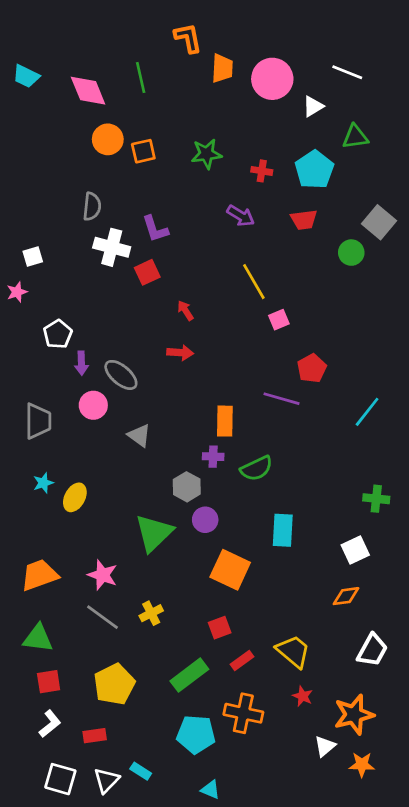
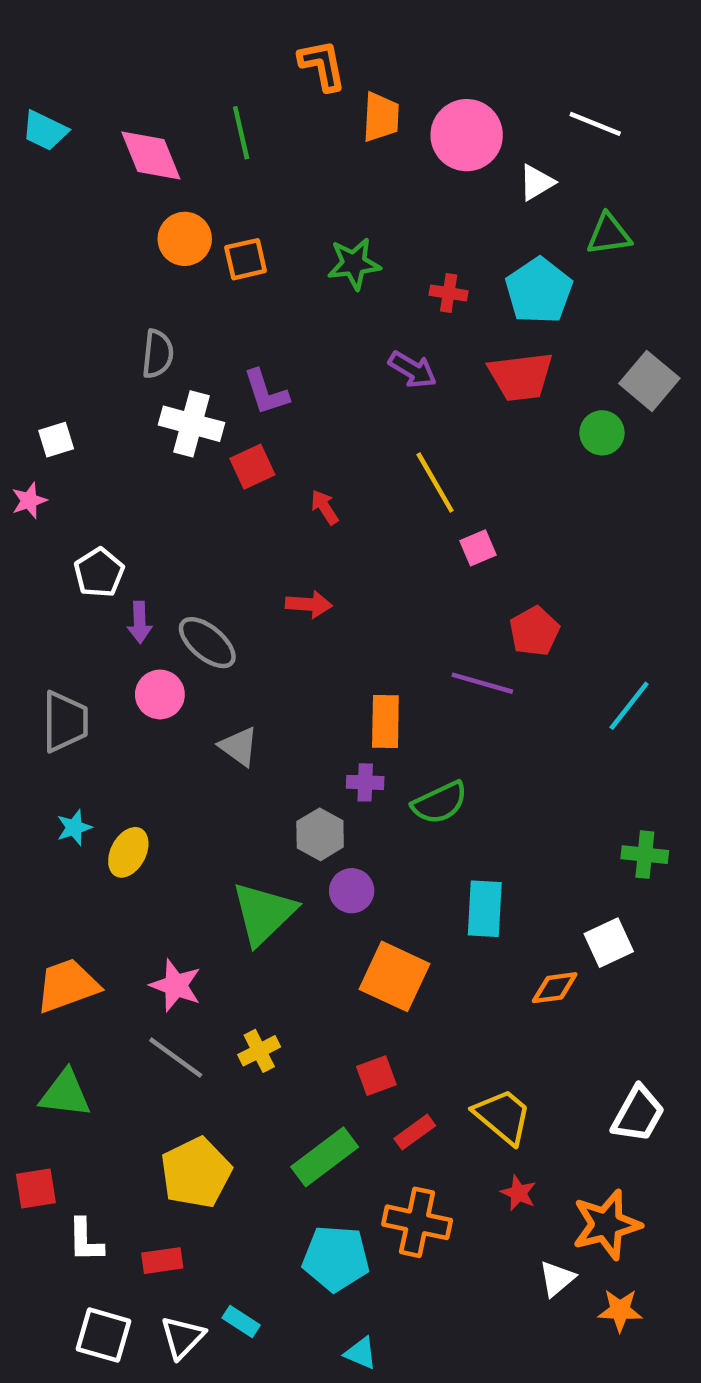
red trapezoid: (304, 220) -> (521, 376), size x1.4
red arrow: (185, 310) -> (325, 507), moved
orange diamond: (346, 596) -> (555, 988), moved
red square: (49, 682) -> (36, 1188), moved
white L-shape: (50, 724) -> (85, 1240), turned 128

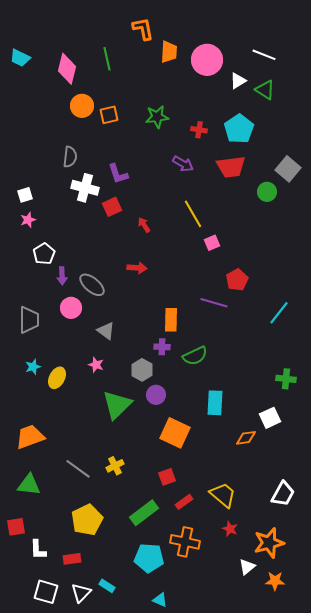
pink diamond: (151, 155) -> (67, 69), turned 36
green triangle: (609, 234) -> (265, 90), moved, turned 40
pink star: (29, 501) -> (28, 220), moved
pink star: (176, 985) -> (96, 365), moved, size x0.7

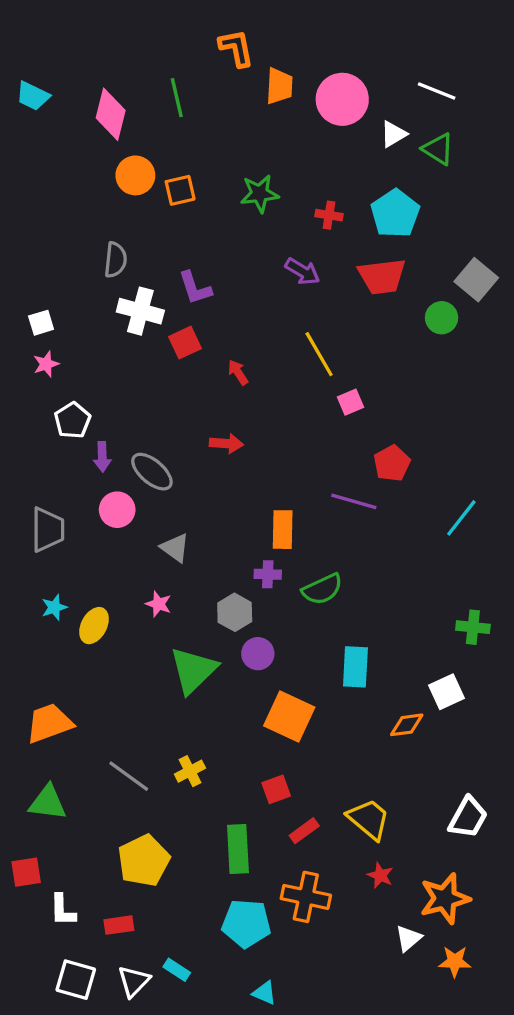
green rectangle: (144, 513) -> (238, 849), turned -56

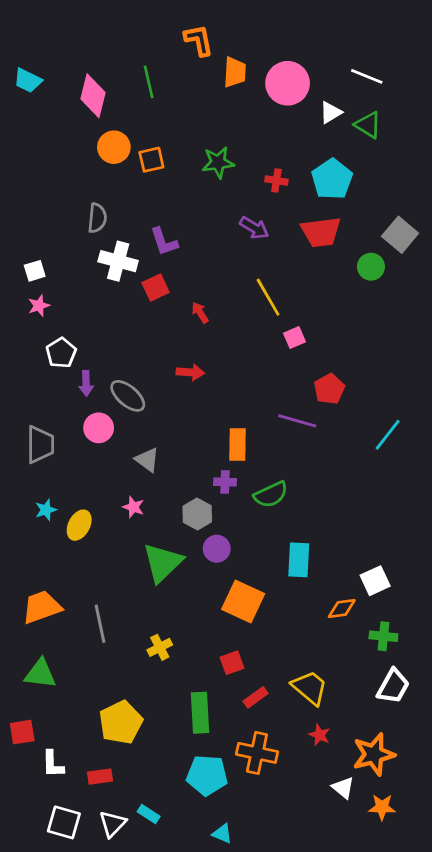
green cross: (473, 627) -> (383, 636), moved
gray line: (129, 776) -> (100, 624), moved, turned 42
white triangle: (408, 938) -> (343, 788), turned -40

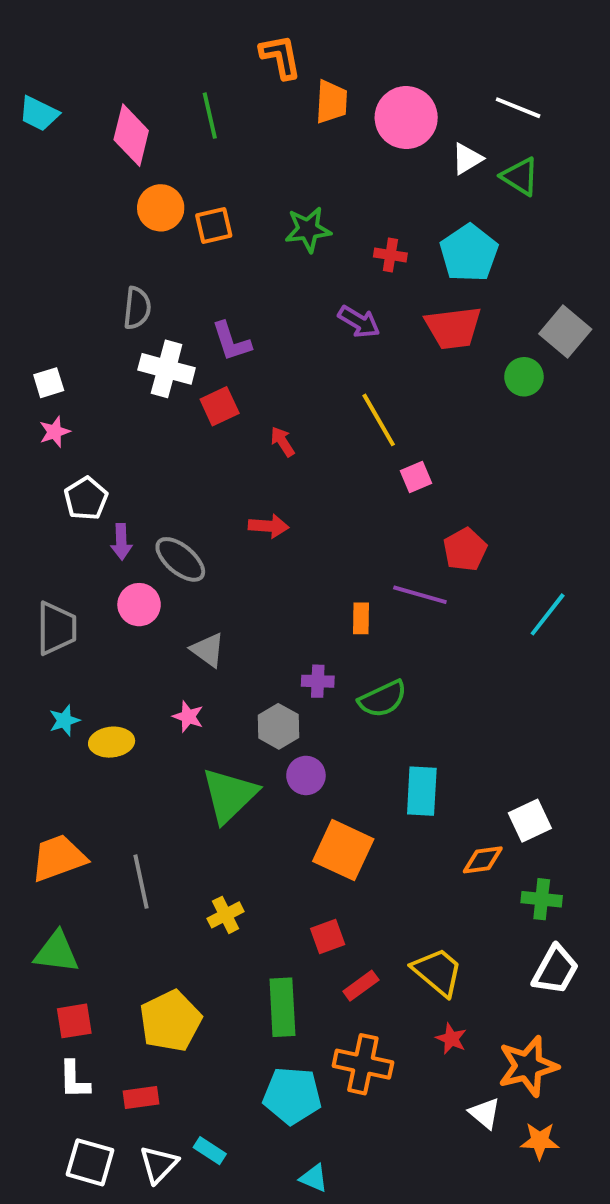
orange rectangle: (238, 445) -> (361, 618), moved, size x0.7
yellow ellipse: (79, 525) -> (112, 742), turned 56
red square: (22, 732) -> (74, 1021), moved

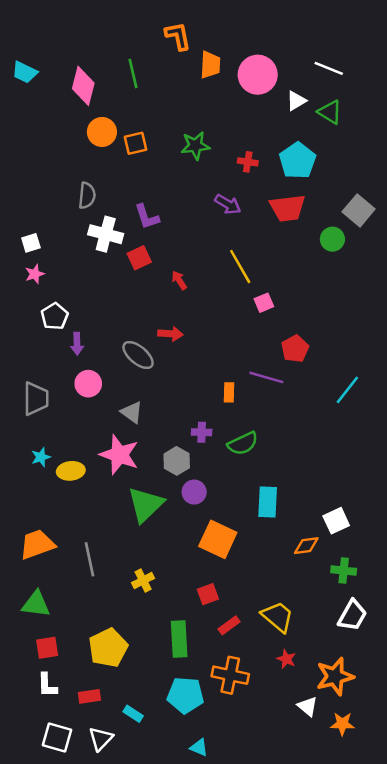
gray ellipse: (180, 559) -> (138, 355), moved
pink star: (188, 717) -> (119, 455), size x2.0
cyan rectangle: (210, 1151) -> (133, 714), moved

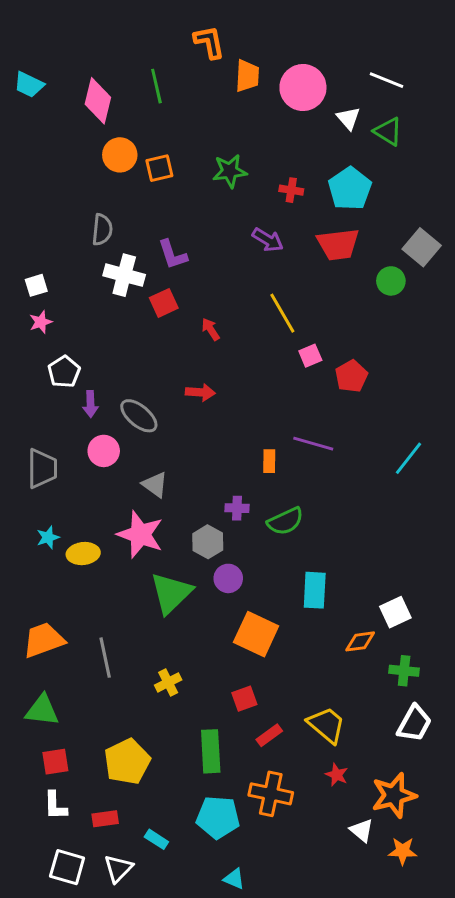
white triangle: (296, 101) -> (348, 118), turned -40
red pentagon: (295, 349) -> (351, 376), moved
gray ellipse: (138, 355) -> (139, 416), moved

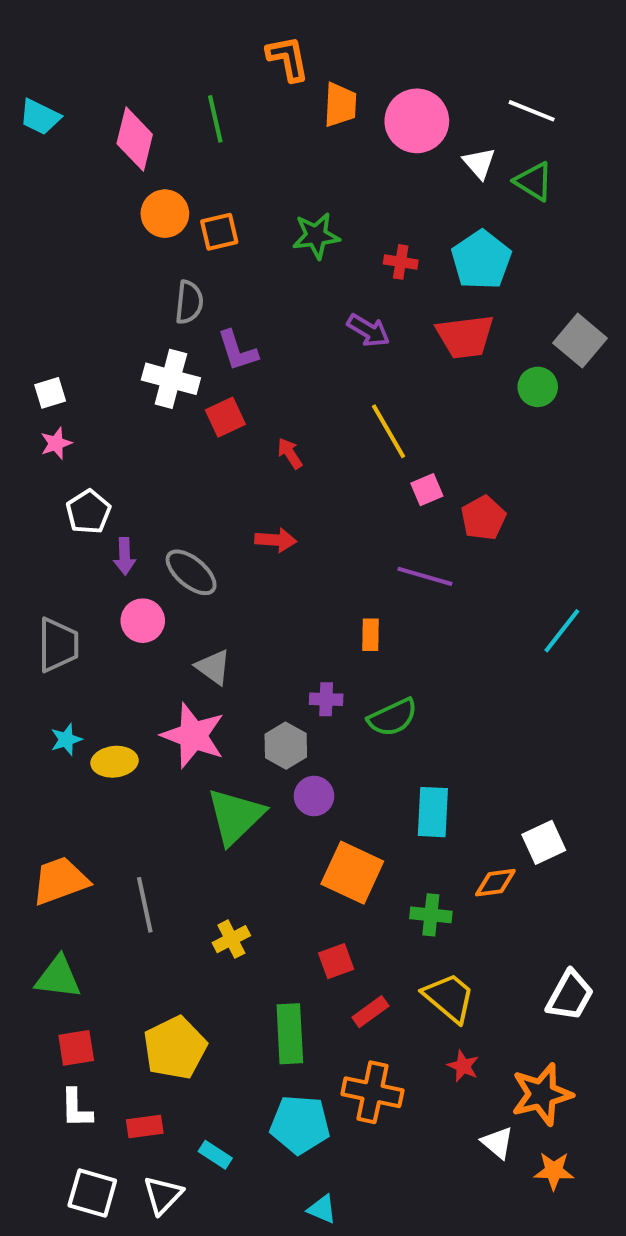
gray semicircle: (102, 230) -> (189, 302), moved
purple line: (313, 444) -> (425, 576), moved
green cross: (404, 671) -> (431, 915), moved

